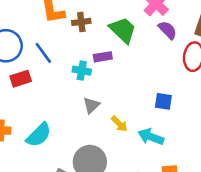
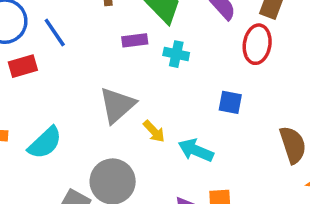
cyan cross: (82, 71) -> (176, 54), moved
blue square: (163, 101) -> (230, 102), moved
gray triangle: (91, 105) -> (117, 105), size x1.6

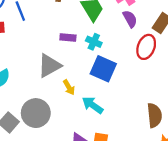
purple rectangle: (135, 40) -> (68, 37), moved
blue square: (230, 102) -> (103, 69), moved, size x1.6

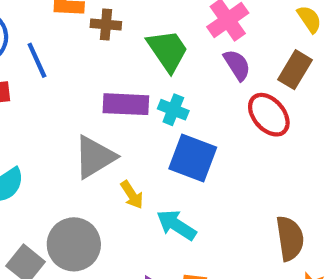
purple rectangle: (68, 37) -> (126, 104), size x1.5
red ellipse: (146, 47) -> (269, 115), turned -60

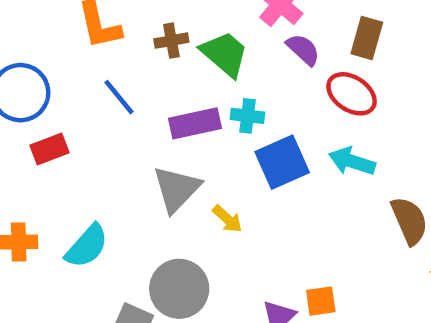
brown cross: (106, 24) -> (171, 41), moved
blue line: (37, 60) -> (119, 97), moved
blue square: (193, 158) -> (282, 162), turned -30
cyan arrow: (176, 225) -> (352, 161), moved

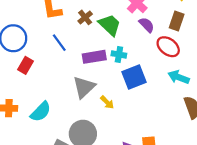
brown cross: (171, 41) -> (85, 17), turned -32
red rectangle: (50, 149) -> (26, 65), turned -42
cyan arrow: (352, 161) -> (179, 77), moved

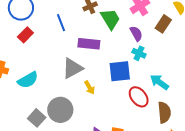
brown rectangle: (177, 21) -> (163, 24), moved
purple semicircle: (147, 25) -> (136, 34), moved
red ellipse: (168, 47) -> (139, 97), moved
cyan cross: (119, 55) -> (139, 53), moved

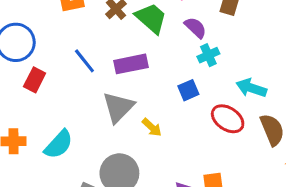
blue line: (61, 23) -> (84, 61), moved
cyan cross: (139, 53) -> (208, 55), turned -32
blue square: (120, 71) -> (188, 90), size x0.6

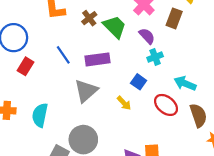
blue square: (188, 90) -> (139, 82), turned -35
yellow arrow: (152, 127) -> (124, 103), moved
cyan semicircle: (59, 144) -> (40, 115), turned 145

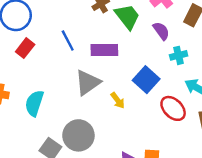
cyan cross: (155, 57) -> (179, 55), moved
blue square: (139, 82) -> (146, 80), size x1.5
yellow arrow: (124, 103) -> (118, 100), moved

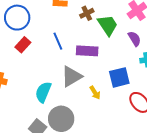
blue square: (146, 80) -> (119, 77), turned 30
cyan semicircle: (34, 103) -> (43, 92), moved

